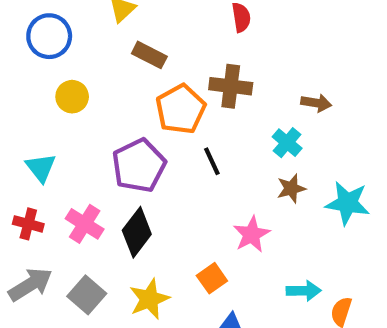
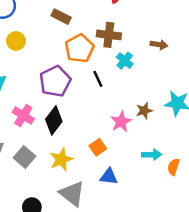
cyan cross: (287, 143) -> (125, 61), moved
brown star: (291, 188) -> (144, 111), moved

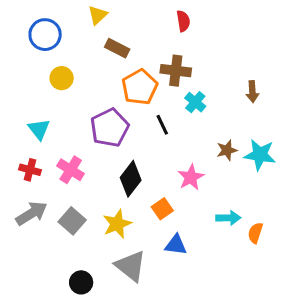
brown arrow: (159, 45) -> (252, 92), moved, turned 77
brown star: (144, 111) -> (227, 150), moved
black diamond: (54, 120) -> (131, 179), moved

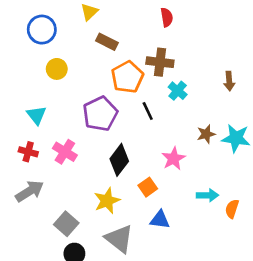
gray square: (72, 221) -> (66, 224), moved

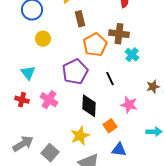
brown rectangle: (107, 42) -> (80, 19), turned 49
black line: (148, 111) -> (110, 79), moved
pink star: (174, 159) -> (129, 105), turned -30
black diamond: (119, 160) -> (89, 106), turned -35
gray arrow: (30, 191) -> (23, 144), moved

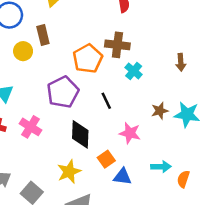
brown rectangle: (80, 19) -> (43, 35), moved
blue triangle: (119, 150) -> (122, 177), moved

